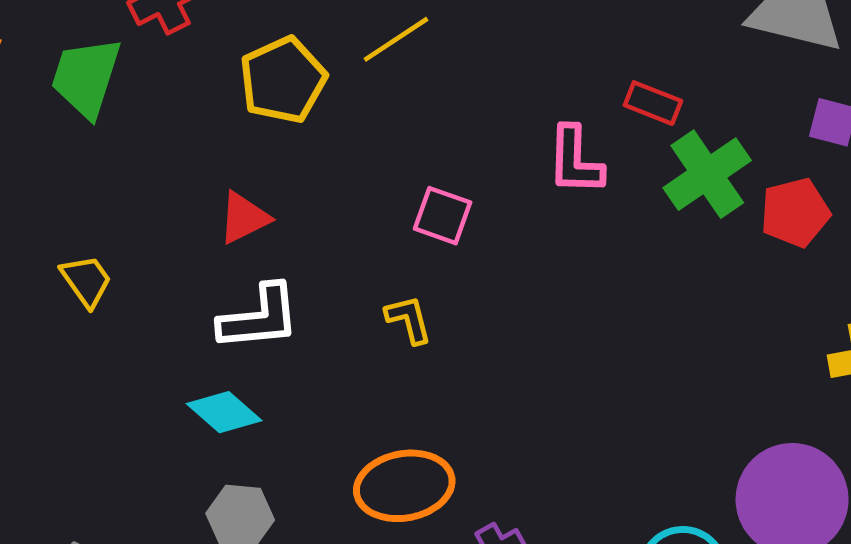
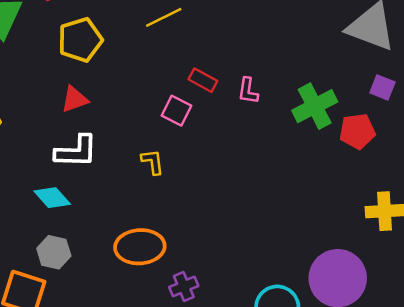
yellow pentagon: (283, 80) -> (80, 40), moved
red rectangle: (653, 103) -> (203, 80), moved
pink L-shape: (575, 160) -> (248, 91), size x0.7

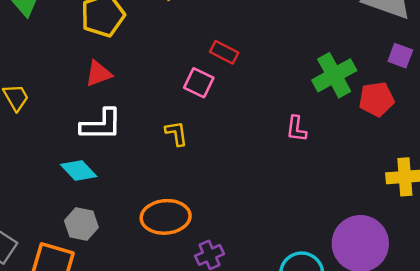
pink L-shape: (248, 91) -> (296, 129), moved

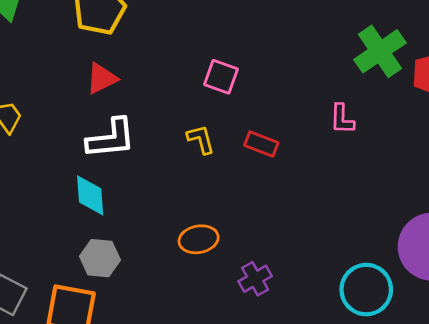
red rectangle: (224, 52) -> (261, 144), moved
cyan diamond: (79, 171) -> (90, 195), turned 45
orange ellipse: (166, 217) -> (199, 239), size x0.7

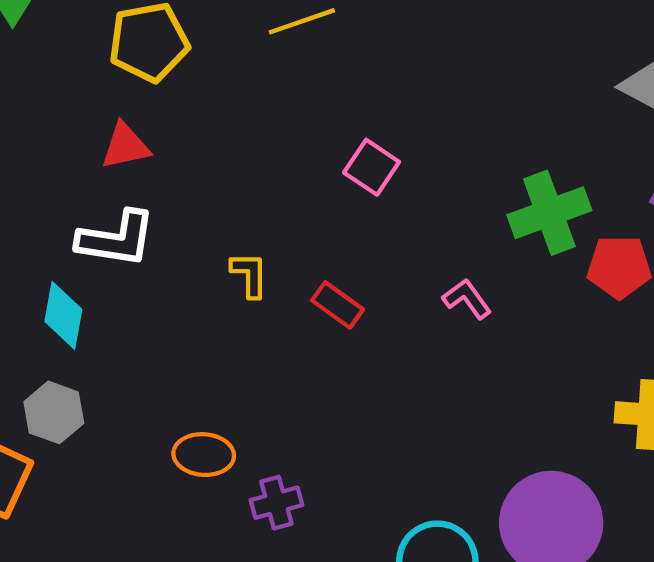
pink square: (221, 77) -> (372, 167), moved
pink L-shape: (342, 119) -> (467, 299), turned 128
orange ellipse: (199, 239) -> (204, 455), moved

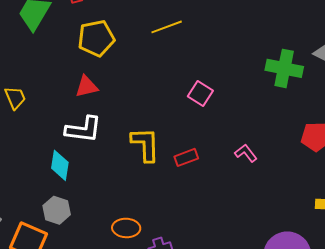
green cross: (549, 213) -> (284, 68), moved, turned 33
yellow L-shape: (249, 275) -> (145, 144), size x1.6
red rectangle: (337, 305) -> (186, 157), turned -55

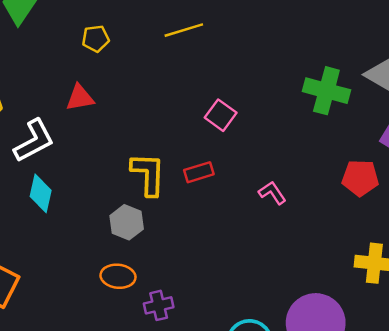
yellow pentagon: (96, 38) -> (96, 39), size x0.6
white L-shape: (83, 129) -> (34, 141), moved, turned -39
red rectangle: (186, 157) -> (199, 172), moved
gray hexagon: (57, 210) -> (127, 222), moved

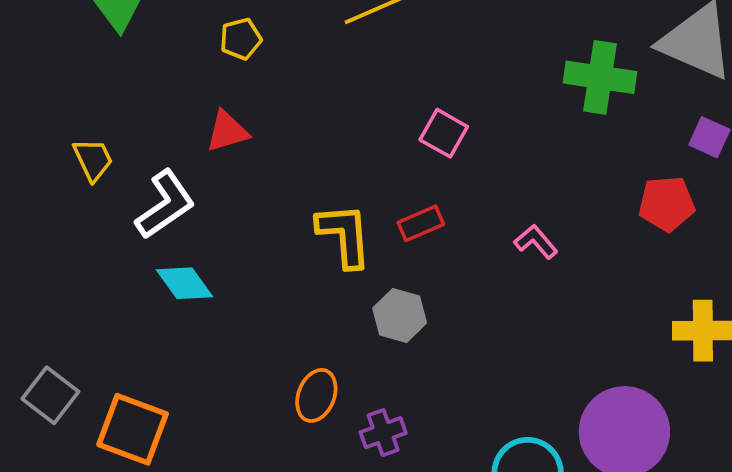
cyan diamond: (41, 193) -> (185, 283), turned -42
gray hexagon: (127, 222) -> (400, 316), moved
orange ellipse: (118, 276) -> (316, 395), turned -68

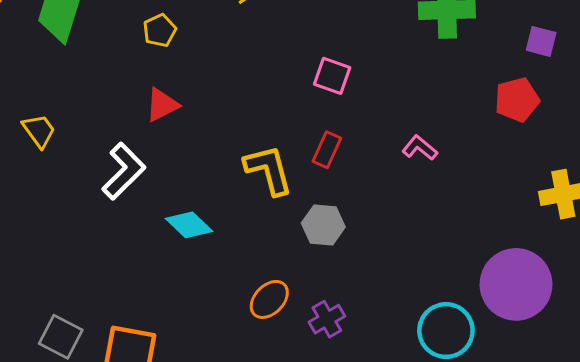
yellow trapezoid: (93, 160) -> (39, 131), moved
red rectangle: (421, 223) -> (327, 150), turned -32
cyan diamond: (185, 283) -> (189, 225), moved
orange ellipse: (316, 395) -> (269, 299), turned 33

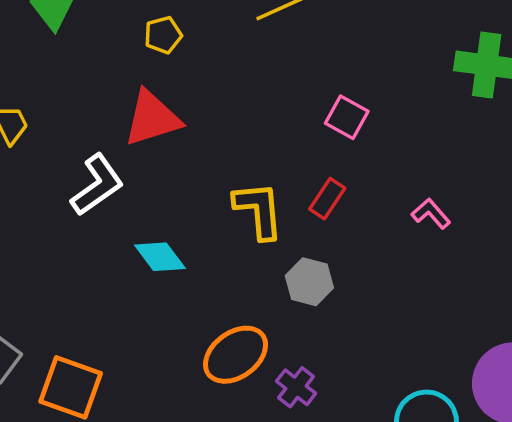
red triangle: (162, 105) -> (152, 118), size x1.5
orange ellipse: (269, 299) -> (236, 355), size x1.4
purple cross: (327, 319) -> (296, 387), turned -32

